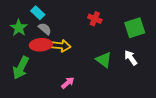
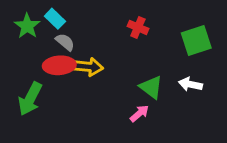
green star: (19, 28) -> (27, 26), moved
white arrow: (131, 58) -> (190, 84), turned -42
pink arrow: (68, 83) -> (139, 113), moved

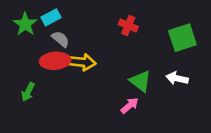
cyan rectangle: (55, 19) -> (51, 17), turned -72
green arrow: (30, 99) -> (28, 92), size x0.6

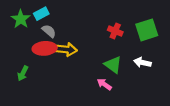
red cross: (128, 26) -> (115, 31), moved
pink arrow: (130, 105) -> (104, 84), turned -104

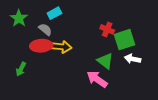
cyan rectangle: (41, 14) -> (54, 13), moved
green square: (147, 30) -> (124, 40), moved
pink arrow: (104, 84) -> (97, 79), size x1.5

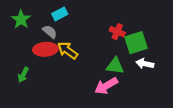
yellow arrow: (62, 47) -> (67, 50), turned -150
green triangle: (105, 61) -> (115, 66), turned -30
pink arrow: (97, 79) -> (106, 86), turned -65

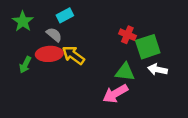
green arrow: (23, 75) -> (25, 65), moved

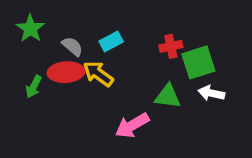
cyan rectangle: (65, 15) -> (111, 41), moved
red cross: (127, 35) -> (171, 46), turned -35
pink arrow: (115, 94) -> (132, 125), moved

